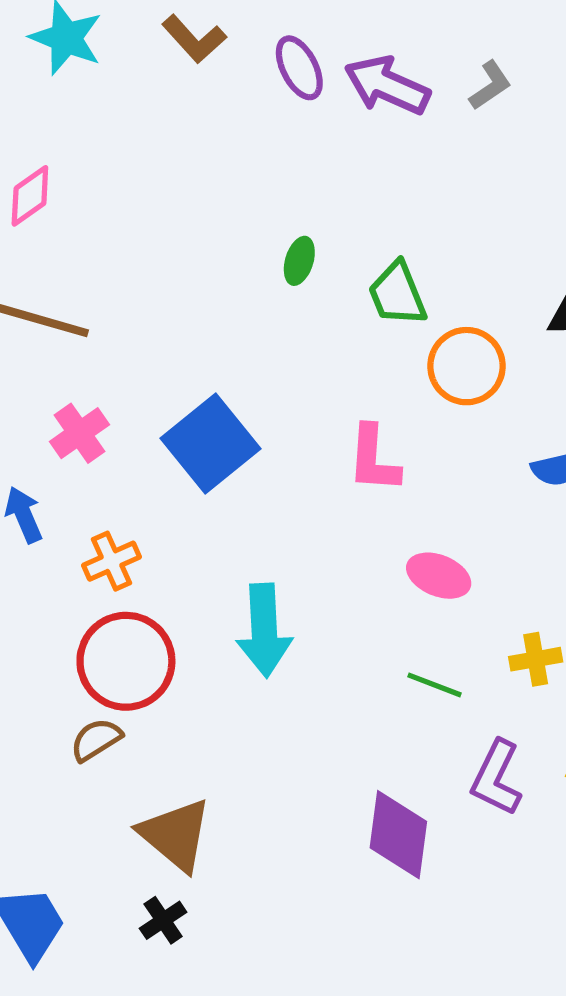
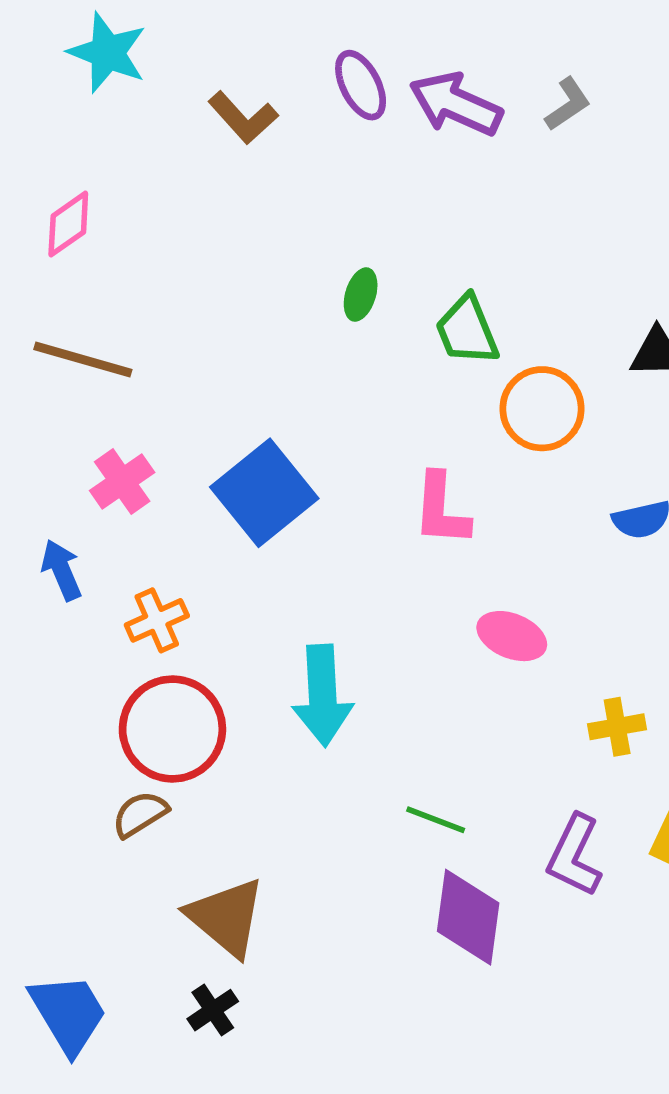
brown L-shape: (194, 39) -> (243, 118), moved
green line: (434, 685) -> (436, 820), moved

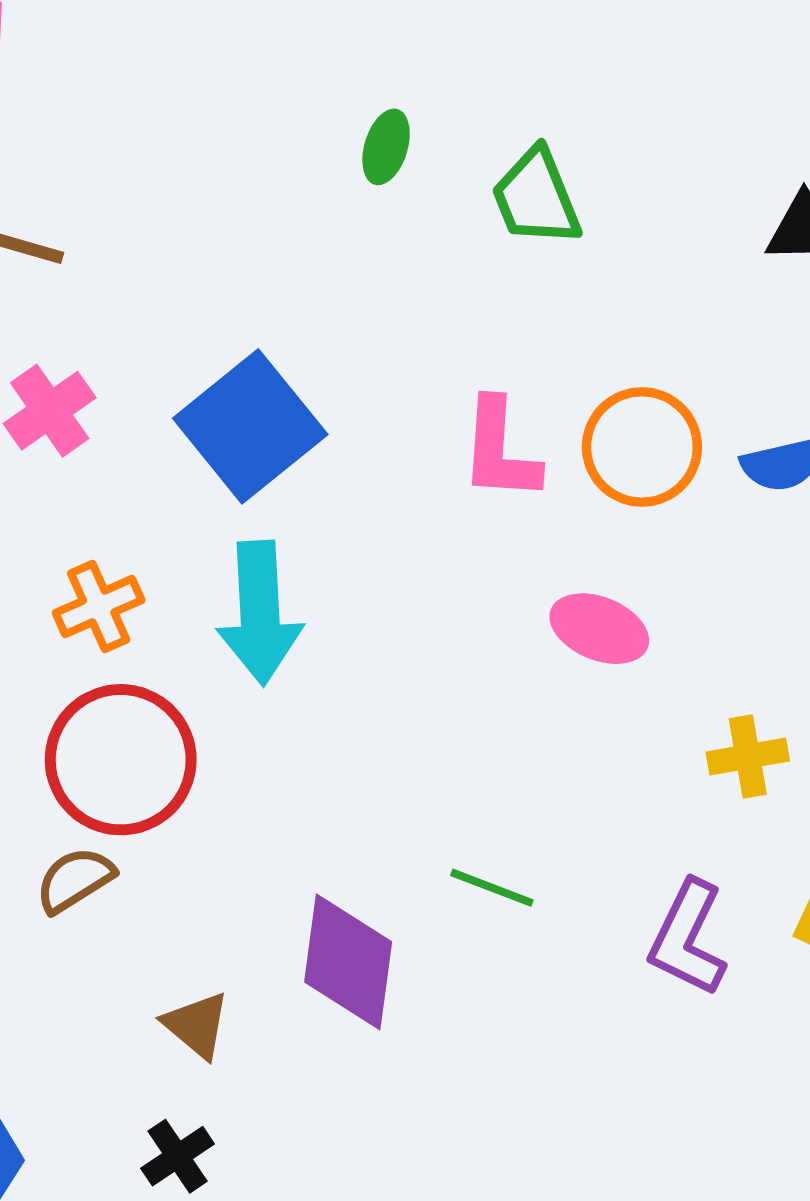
orange circle: (542, 409) -> (642, 447), moved
cyan arrow: (323, 695) -> (260, 613), moved
brown triangle: (226, 917) -> (197, 1025), size x0.6
purple diamond: (468, 917) -> (348, 962), moved

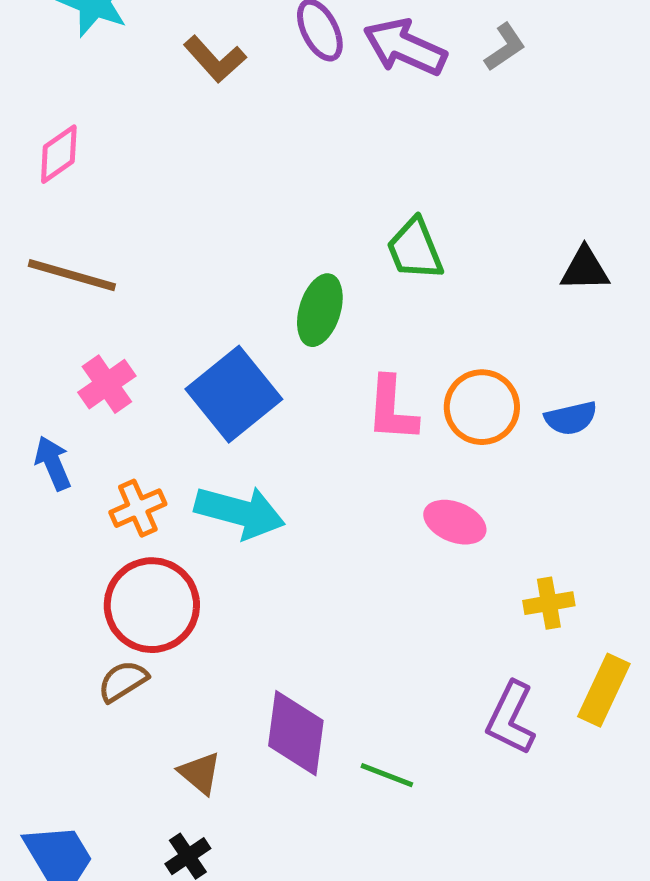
green ellipse: (386, 147) -> (320, 310), moved, size x1.5
cyan arrow: (260, 613) -> (240, 512), turned -72
green line: (492, 888) -> (387, 775), moved

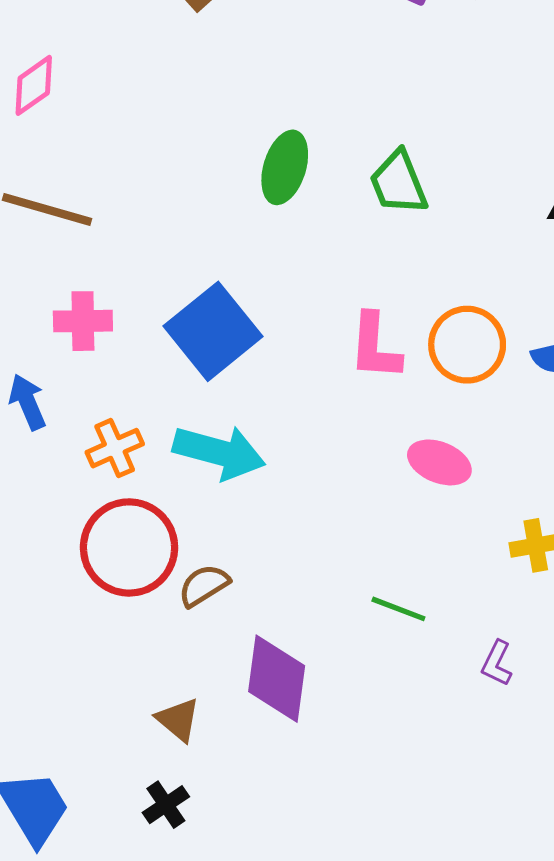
green ellipse: (320, 310) -> (285, 167), moved
pink cross: (107, 384) -> (83, 321), turned 34
brown semicircle: (123, 681) -> (204, 585), moved
purple L-shape: (511, 718) -> (497, 663), size x0.6
green line: (387, 775) -> (398, 609), moved

